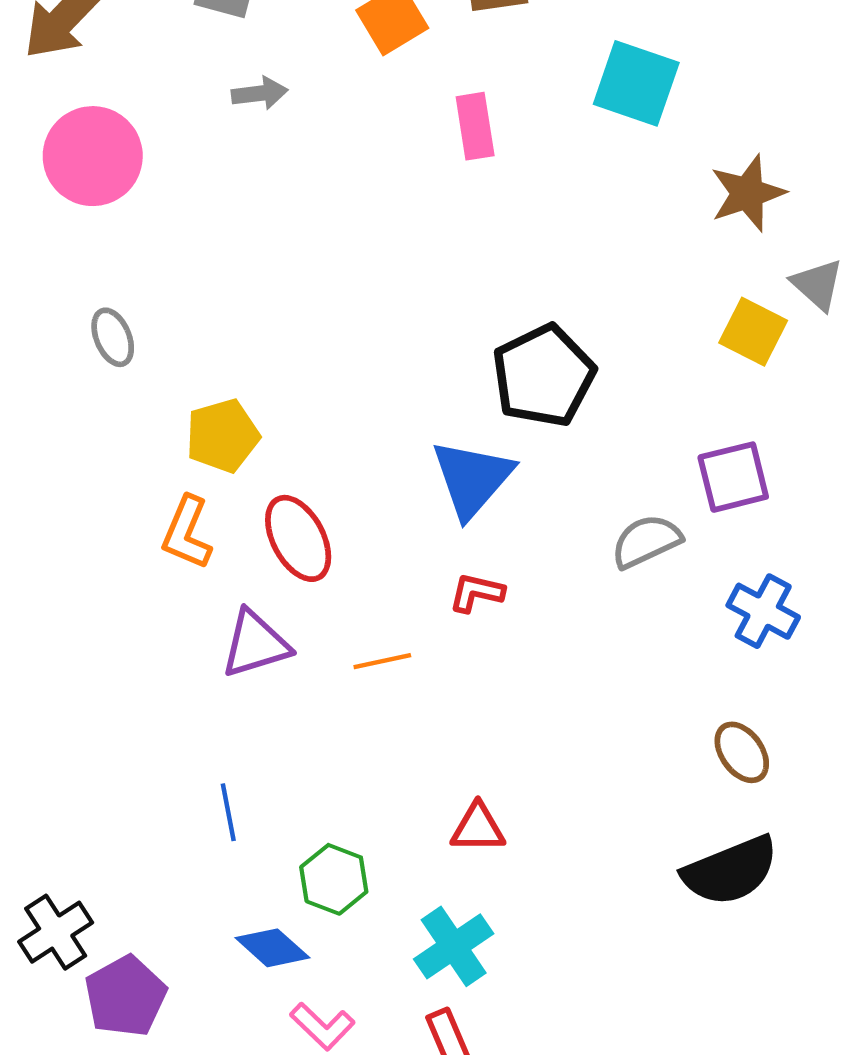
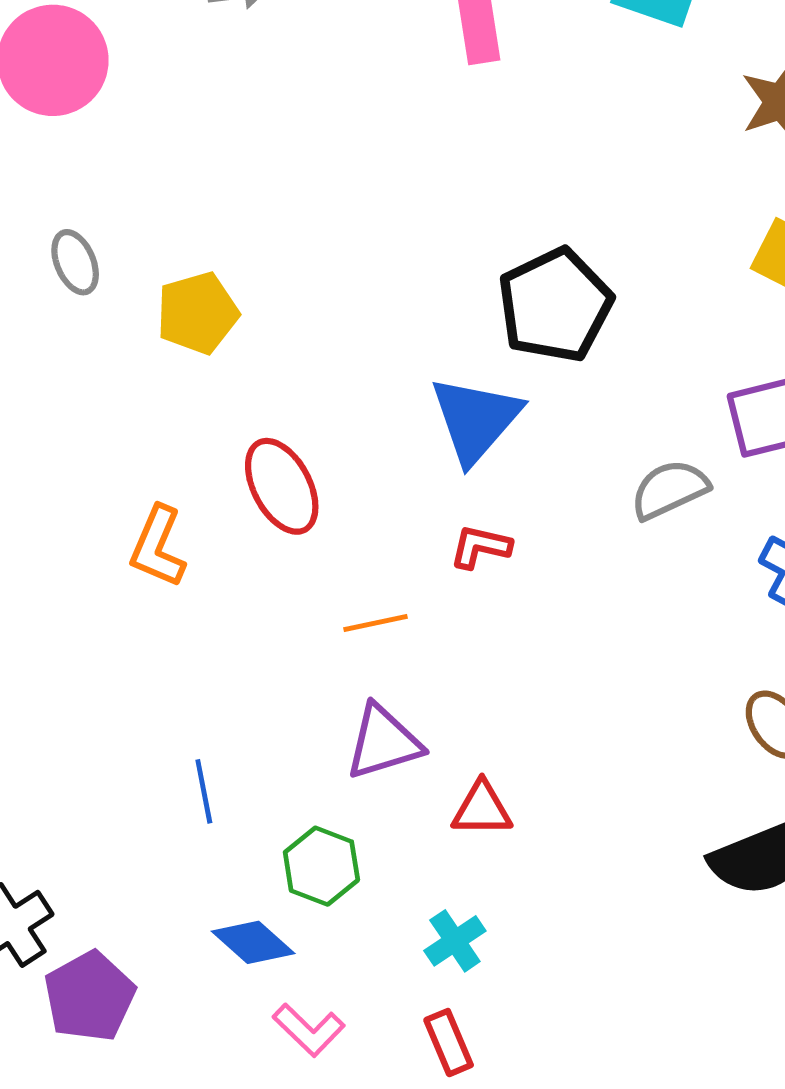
yellow pentagon: (223, 436) -> (197, 313), moved
orange L-shape: (187, 533) -> (158, 547), moved
purple triangle: (255, 644) -> (383, 742), moved
cyan cross: (454, 946) -> (455, 941), size x0.7

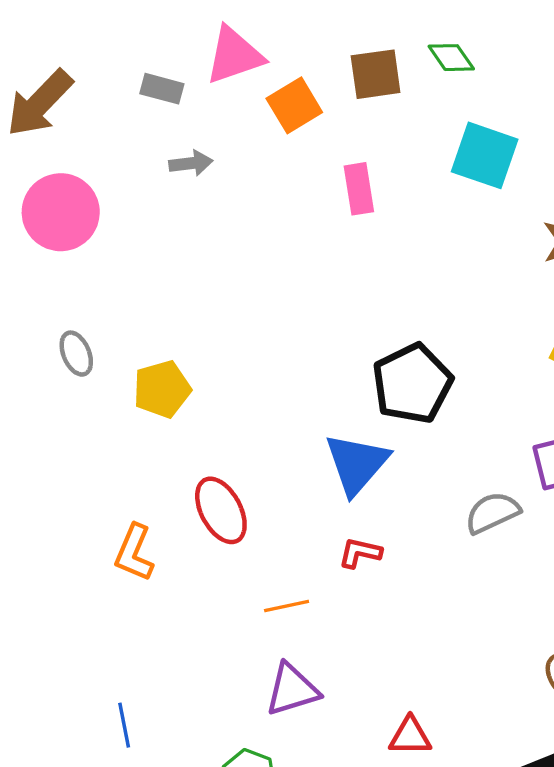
blue line: (204, 791) -> (124, 725), moved
red triangle: (482, 809) -> (410, 736), moved

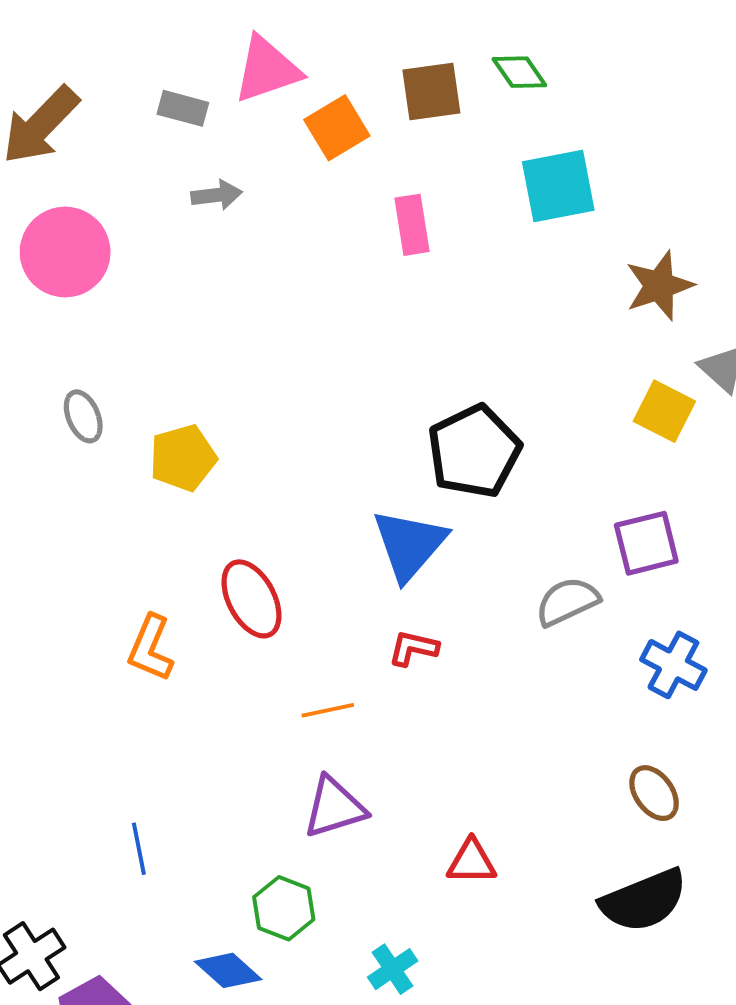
cyan square: (485, 155) -> (558, 186), turned -30

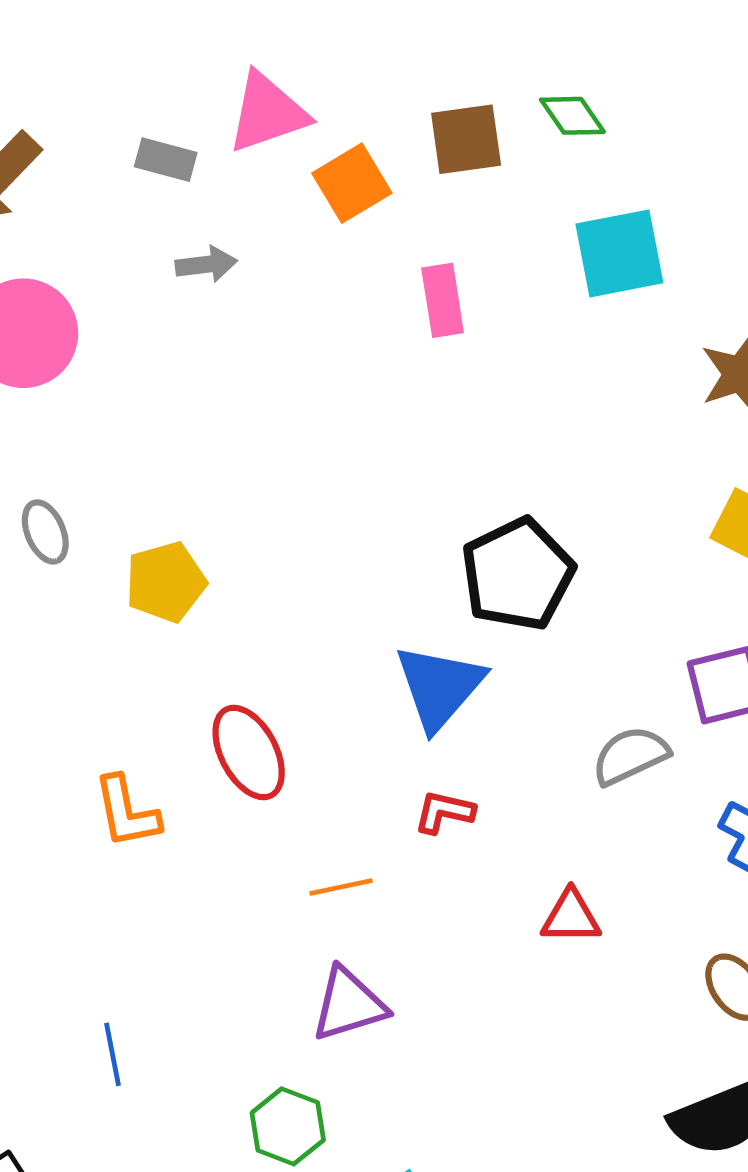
orange L-shape: (151, 648) -> (127, 812), turned -34
red triangle: (472, 862) -> (571, 917), moved

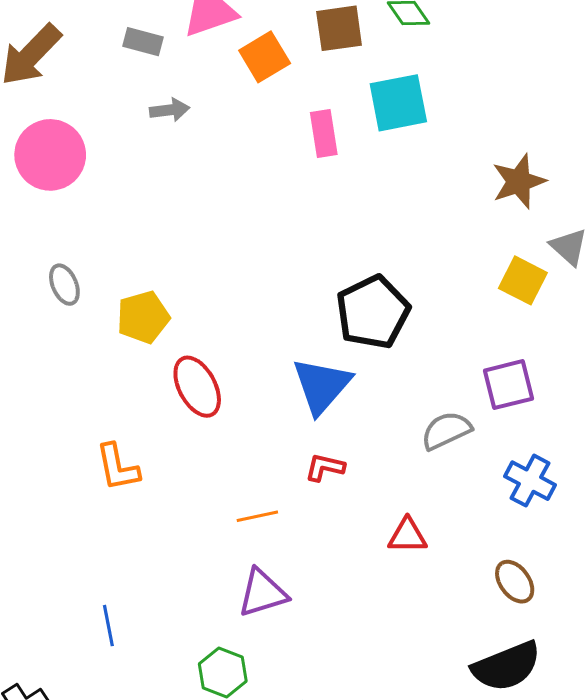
cyan square: (619, 253) -> (398, 103), moved
red ellipse: (249, 752) -> (197, 387), moved

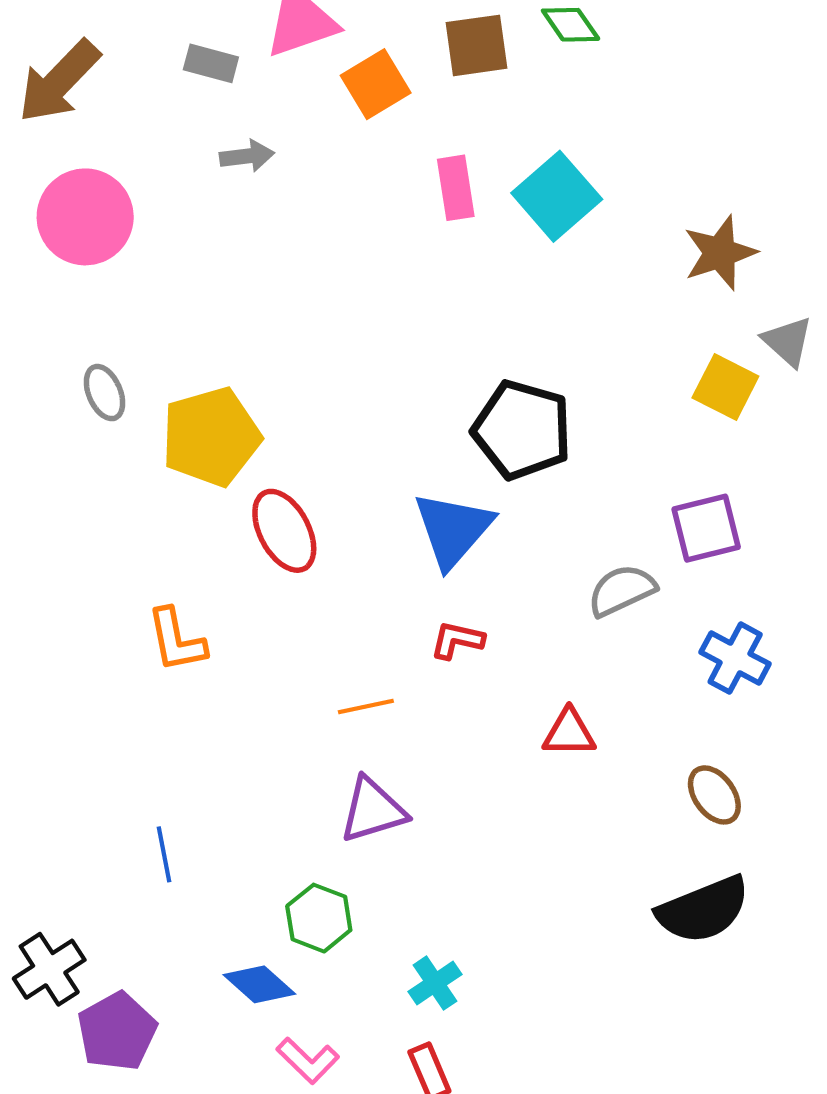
cyan square: (398, 103) -> (557, 196), moved, turned -30
black pentagon: (373, 312) -> (522, 430), turned -30
yellow pentagon: (143, 317) -> (211, 437), size x1.4

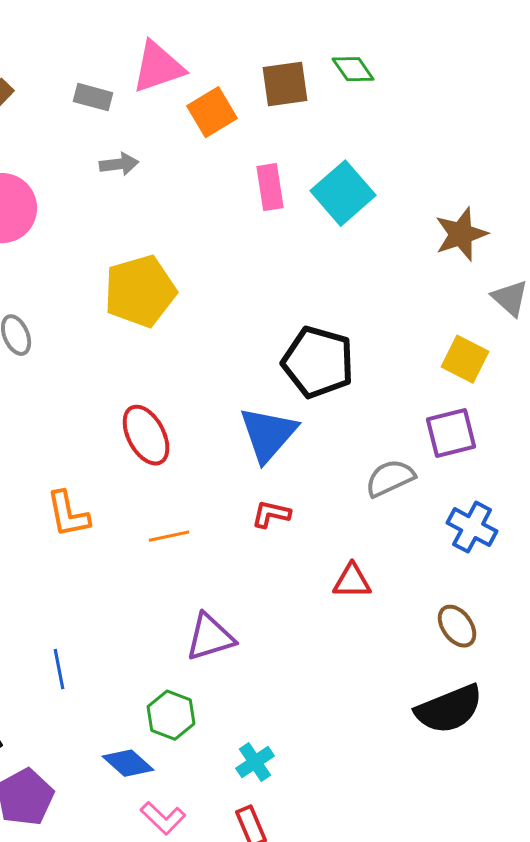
yellow square: (725, 387) -> (465, 359), moved
yellow pentagon: (211, 437) -> (140, 291), moved
orange line: (366, 706) -> (169, 536), moved

